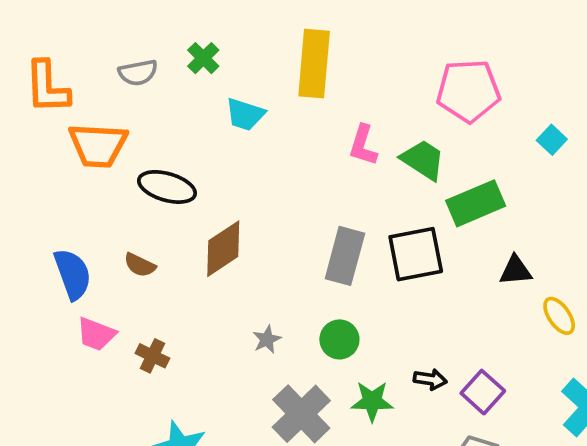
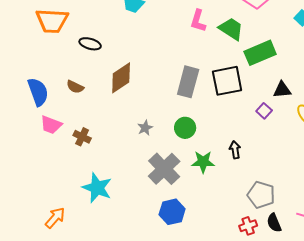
black ellipse: (167, 187) -> (90, 44), size x0.7
black arrow: (430, 379) -> (235, 150), turned -108
purple square: (483, 392) -> (264, 111), moved, size x0.7

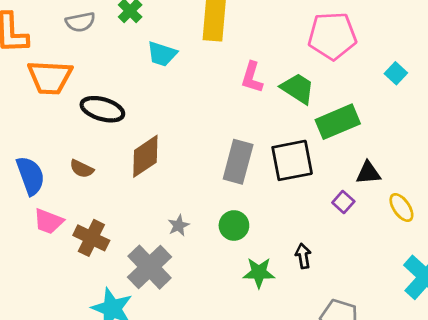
black ellipse: (90, 44) -> (102, 109), size x1.4
brown cross: (82, 137) -> (91, 238), size x1.4
gray cross: (164, 169) -> (150, 267), moved

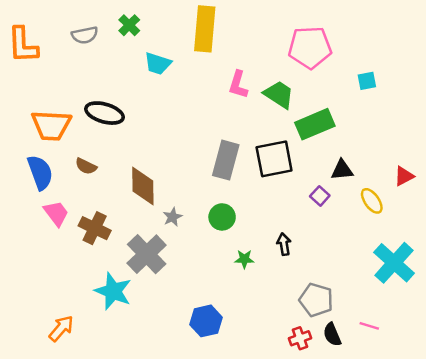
cyan square: (396, 73) -> (367, 81), turned 36
orange trapezoid: (50, 77) -> (51, 125), moved
brown diamond: (145, 156) -> (143, 186), moved, turned -57
pink trapezoid: (48, 221) -> (56, 213), turned -148
green star: (259, 273) -> (244, 259), size x0.7

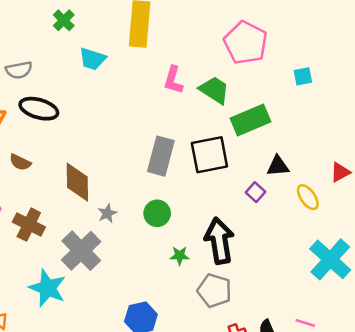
gray semicircle: (85, 35) -> (19, 70), moved
pink pentagon: (310, 47) -> (246, 43), turned 30
black arrow: (284, 244) -> (219, 241), size x2.0
gray pentagon: (316, 300) -> (214, 291), moved

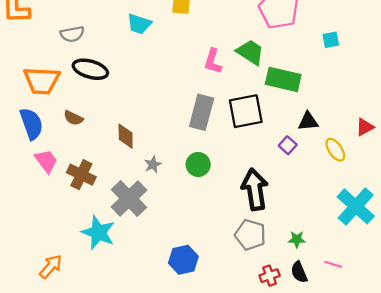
pink L-shape: (173, 80) -> (213, 61), moved
green rectangle: (251, 120) -> (283, 79), turned 36
brown diamond: (77, 182) -> (126, 136), size x0.7
green star: (180, 256) -> (297, 239), moved

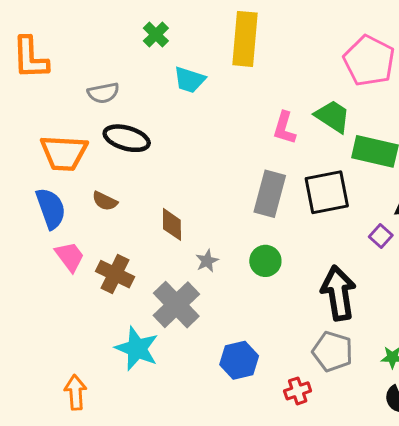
blue hexagon: (183, 260) -> (239, 360), moved
orange arrow: (51, 267) -> (76, 392), turned -45
red cross: (270, 276) -> (298, 391), moved

